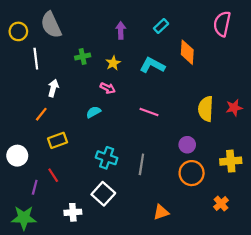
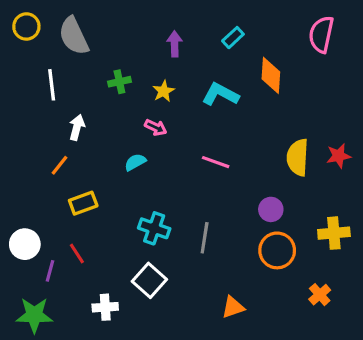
yellow circle: (18, 31) -> (26, 26), moved
white circle: (17, 156) -> (25, 244), moved

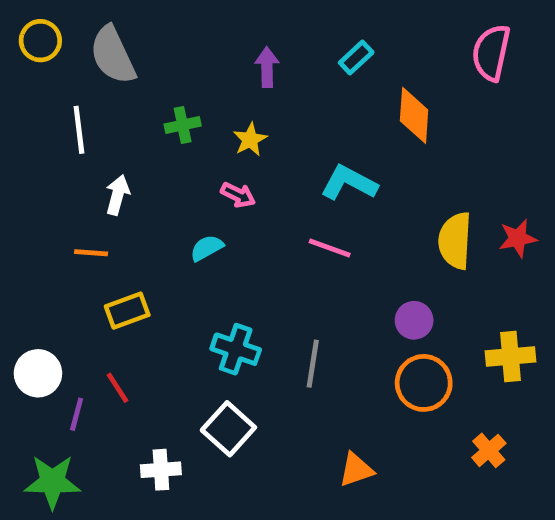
cyan L-shape: (220, 94) -> (349, 183), moved
orange line: (60, 165) -> (91, 253), turned 55

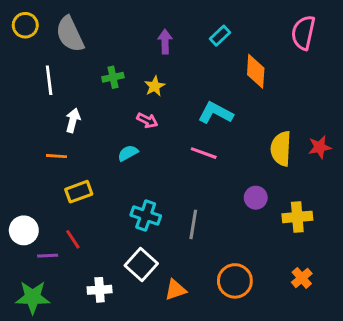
yellow cross: (510, 356) -> (297, 217), moved
orange circle: (424, 383) -> (235, 281), moved
purple line: (77, 414) -> (48, 256), turned 72
orange triangle: (356, 470) -> (175, 290), moved

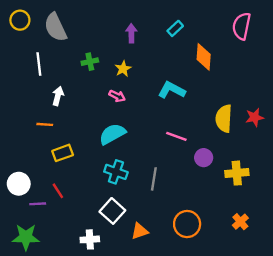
cyan semicircle: (128, 153) -> (112, 134), moved, size x1.6
pink line: (204, 153) -> (176, 136), moved
white cross: (100, 290) -> (90, 239), moved

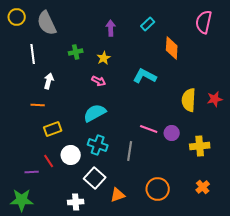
pink line: (176, 136) -> (149, 129), moved
white circle: (19, 184) -> (71, 155), moved

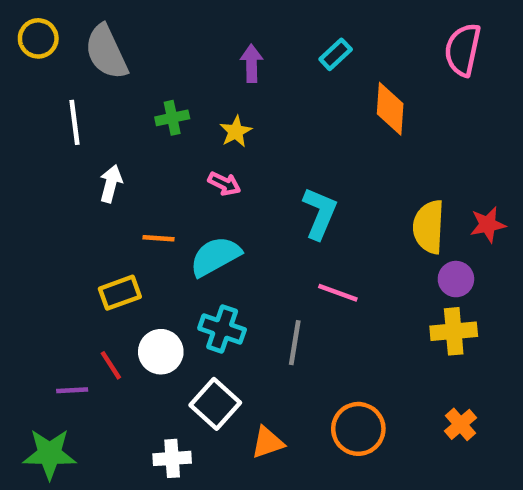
cyan L-shape: (145, 76) -> (320, 213), moved, turned 85
orange line: (38, 105) -> (159, 238), moved
purple circle: (172, 133) -> (456, 279), moved

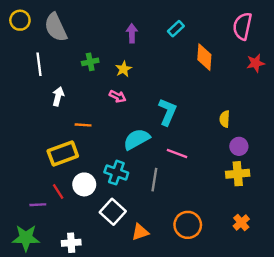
red star: (488, 225) -> (256, 63), moved
yellow semicircle: (429, 227) -> (225, 119), size x0.6
cyan semicircle: (215, 256) -> (137, 139), moved
yellow rectangle: (120, 293) -> (63, 153), size x1.4
white cross: (172, 458) -> (71, 243), moved

